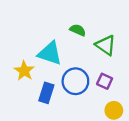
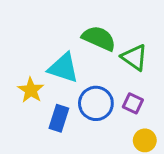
green semicircle: (78, 30) -> (99, 38), size x1.6

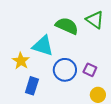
green triangle: (134, 58) -> (95, 20), moved
blue rectangle: (59, 118) -> (32, 86), moved

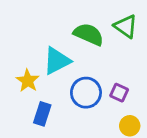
cyan triangle: (43, 46) -> (57, 61), turned -45

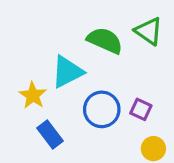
blue rectangle: (42, 114) -> (50, 134), turned -55

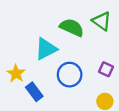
yellow star: (33, 95) -> (16, 74), moved
purple square: (141, 109) -> (106, 69), moved

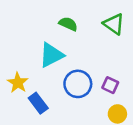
green semicircle: (72, 27) -> (68, 24), moved, size x0.7
purple square: (106, 69) -> (110, 85), moved

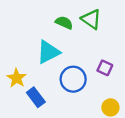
green triangle: (114, 24) -> (91, 19), moved
purple square: (110, 85) -> (105, 68), moved

